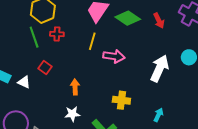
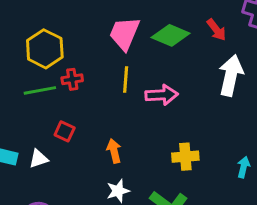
green line: (34, 37) -> (40, 90), turned -70
white arrow: (160, 68) -> (231, 75), moved
white triangle: (24, 82) -> (39, 159), turned -32

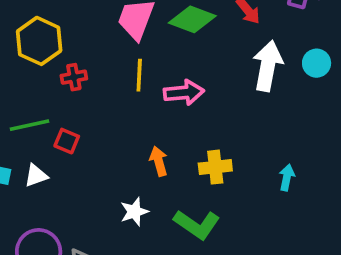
green line: (40, 90) -> (29, 125), moved
orange arrow: (114, 151) -> (159, 161), moved

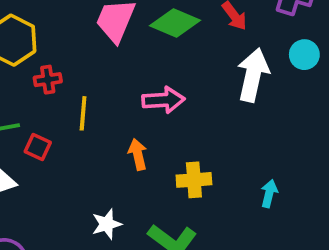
cyan circle: (317, 63) -> (304, 55), moved
yellow line: (139, 75) -> (83, 113), moved
orange arrow: (159, 161) -> (138, 154), moved

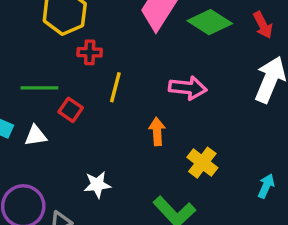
yellow cross: (194, 180) -> (202, 163), turned 32
white star: (107, 224) -> (97, 185), moved

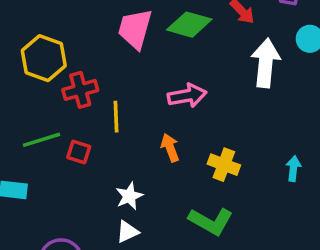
red cross: (90, 52) -> (80, 90), size x1.4
white triangle: (36, 136) -> (127, 232), moved
white star: (97, 185) -> (129, 196), moved

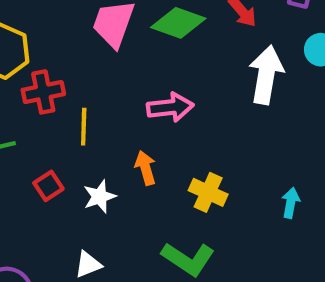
red square: (79, 152) -> (48, 186), moved, turned 35
white star: (129, 196) -> (100, 197), moved

